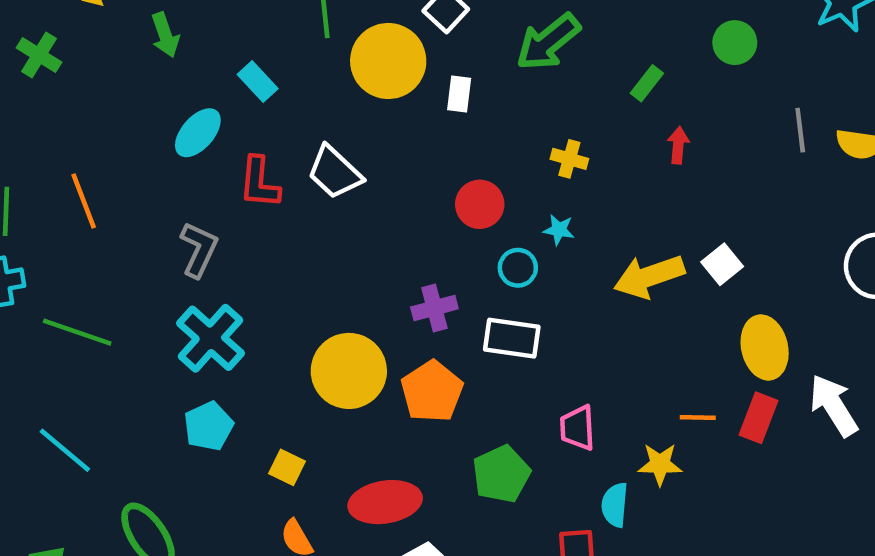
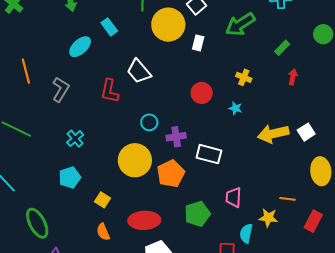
red L-shape: (259, 182) -> (110, 91), moved
gray L-shape: (199, 250) -> (61, 89), moved
cyan circle: (518, 268) -> (149, 122), moved
cyan cross: (210, 338) -> (75, 139), size x0.6
red rectangle: (758, 418) -> (313, 221), moved

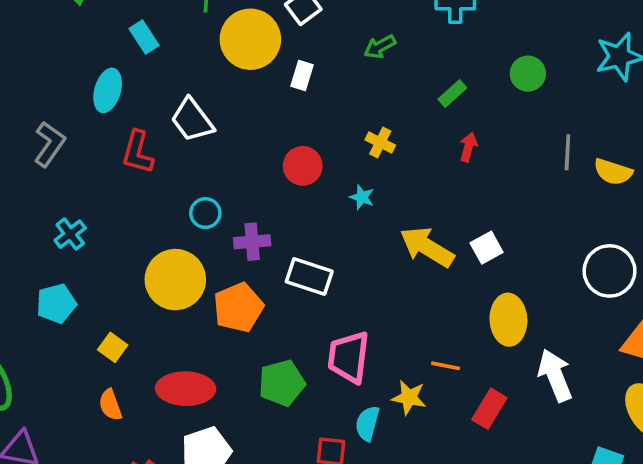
green arrow: (240, 24) -> (380, 47), size x0.6
cyan ellipse: (80, 47) -> (108, 90), moved, turned -35
yellow arrow: (273, 134) -> (427, 247), turned 40
pink trapezoid: (234, 197) -> (349, 357), size x1.4

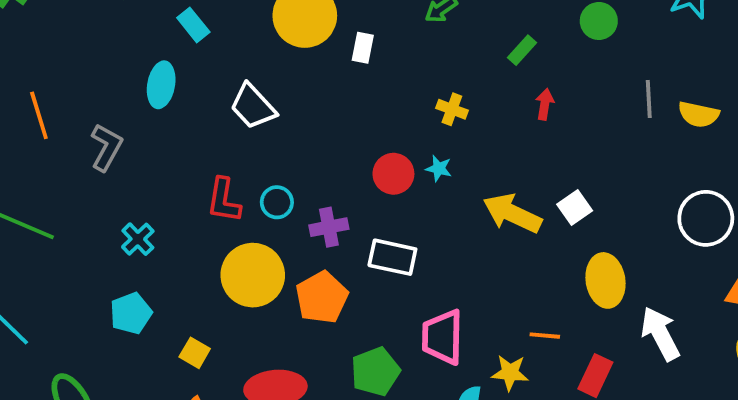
red L-shape: (137, 152) -> (224, 200), moved
red circle: (303, 166) -> (393, 174), moved

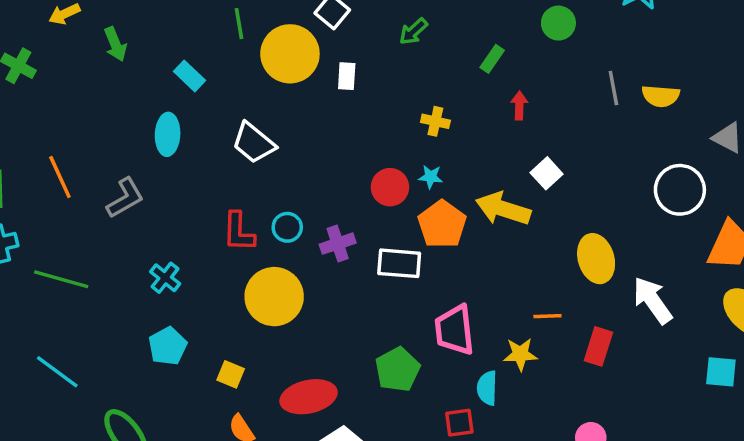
gray L-shape: (106, 147) -> (125, 198), turned 39
white square: (575, 208) -> (547, 173), moved
orange pentagon: (322, 297) -> (442, 224), moved

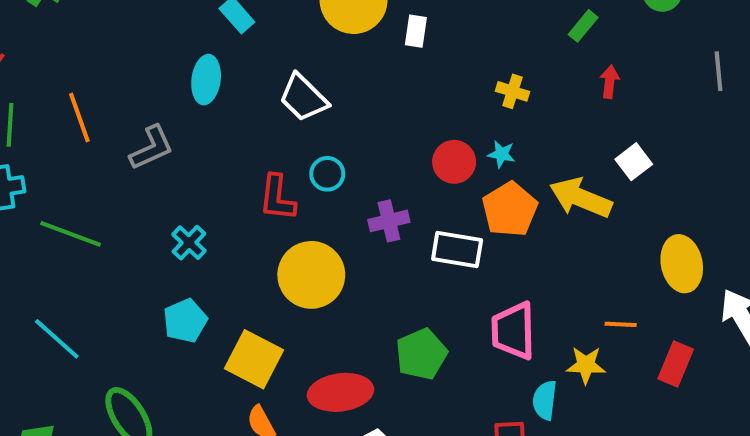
cyan circle: (287, 227) -> (327, 174), moved
green pentagon: (398, 369) -> (421, 354), moved
yellow square: (231, 374) -> (254, 359), size x1.8

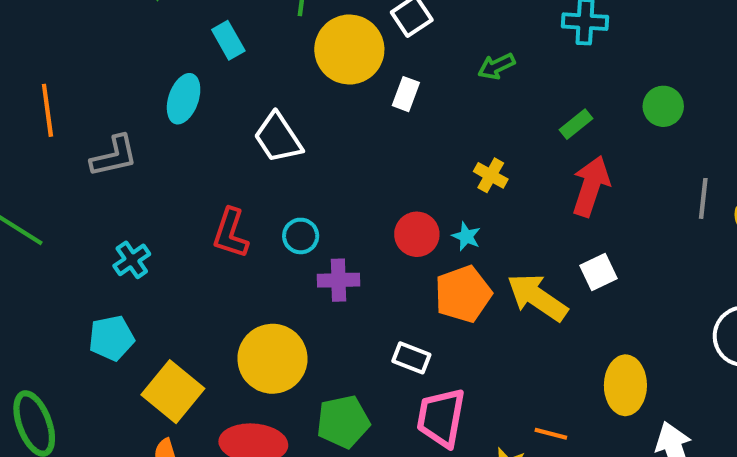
red arrow: (609, 82) -> (591, 186), size x1.8
cyan circle: (327, 174) -> (301, 236), moved
white rectangle: (457, 249) -> (411, 358), moved, size x0.7
yellow circle: (311, 275) -> (272, 359), moved

